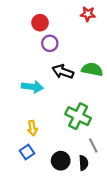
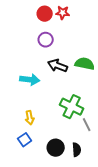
red star: (88, 14) -> (63, 13), moved
red circle: (40, 23) -> (45, 14), moved
gray line: (93, 145) -> (87, 125), moved

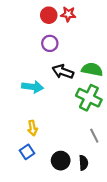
green cross: (72, 107) -> (89, 98), moved

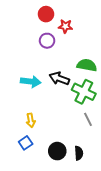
red star: (68, 14) -> (65, 26), moved
black arrow: (63, 72) -> (59, 78), moved
gray line: (94, 136) -> (88, 119), moved

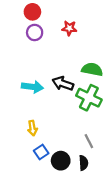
red circle: (46, 14) -> (32, 12), moved
purple circle: (47, 41) -> (35, 32), moved
gray line: (88, 119) -> (89, 141), moved
blue square: (26, 143) -> (41, 152), moved

